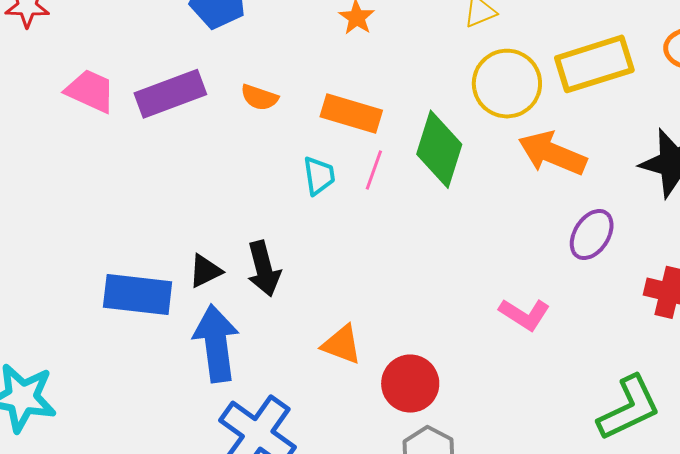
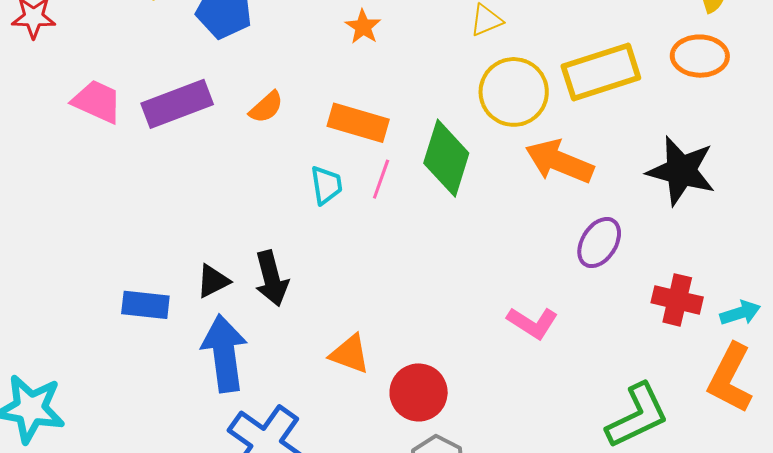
orange semicircle: (259, 97) -> (266, 107), turned -60
blue rectangle: (138, 294) -> (145, 305), size x0.7

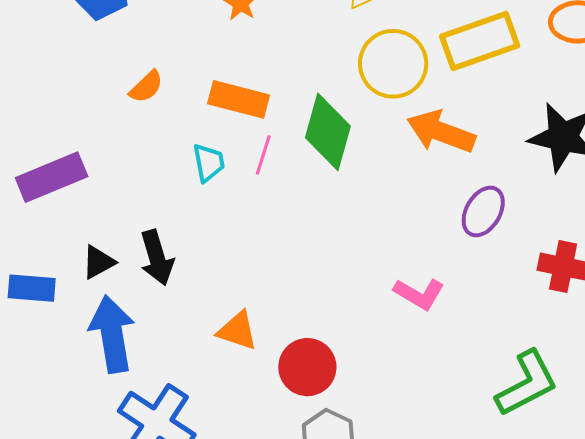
purple rectangle: (177, 104) -> (52, 177), moved

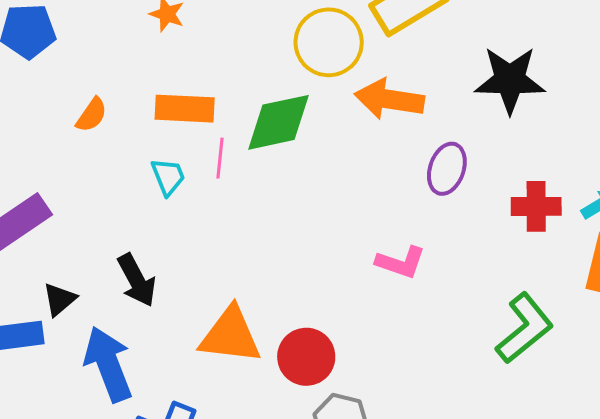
green diamond: (328, 132) -> (279, 122), turned 74
black triangle: (98, 262) -> (60, 299), moved
orange triangle: (237, 331) -> (230, 335), size x1.5

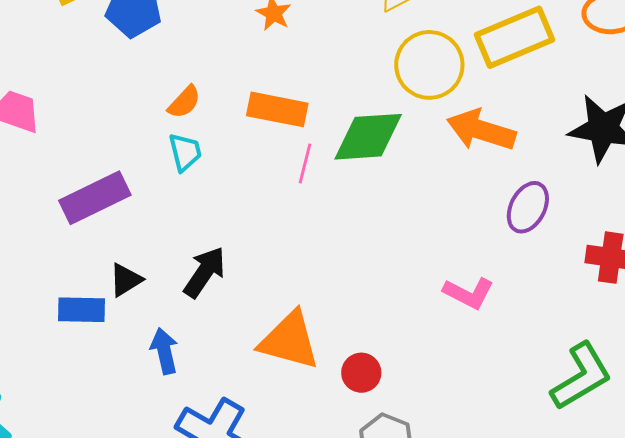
cyan trapezoid: (168, 177) -> (185, 152), moved
black arrow: (137, 280) -> (205, 272), turned -126
red circle: (306, 357) -> (361, 373), size x0.7
blue arrow: (108, 364) -> (164, 351), size x0.6

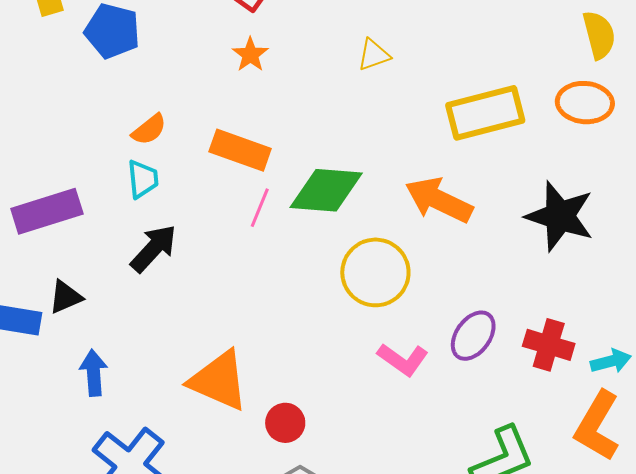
yellow circle: (429, 65) -> (375, 272), moved
purple ellipse: (528, 207) -> (473, 336), moved
black arrow: (205, 272) -> (154, 248), moved

